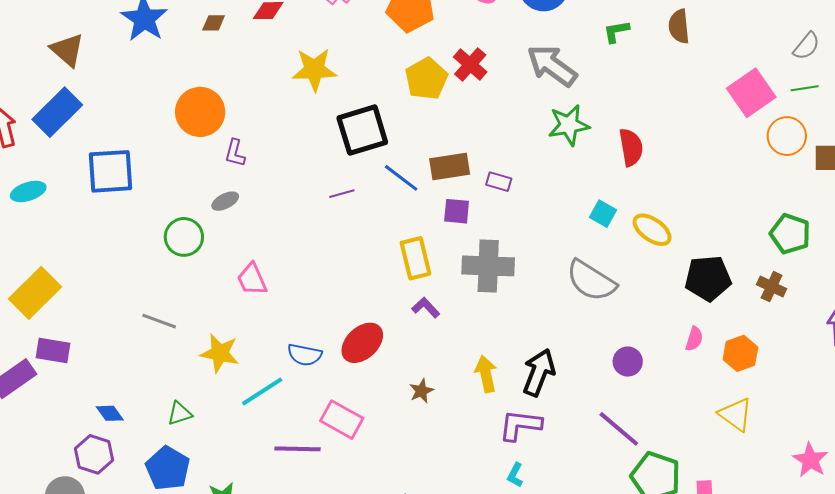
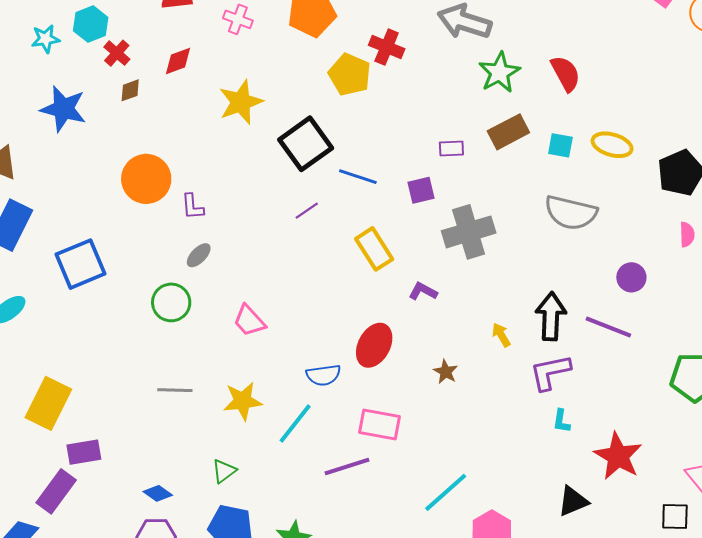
brown rectangle: (450, 167) -> (508, 132), moved
yellow rectangle: (415, 258) -> (374, 249), moved
yellow arrow: (486, 374) -> (501, 335), size x0.7
purple line: (619, 429) -> (608, 327), moved

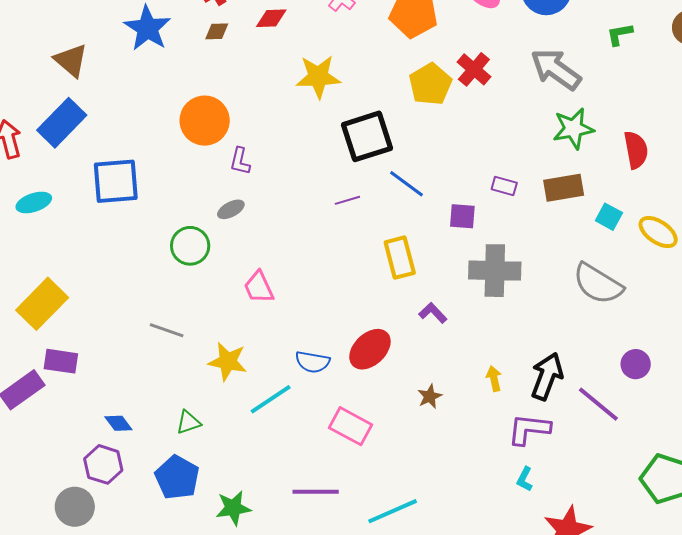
purple line: (347, 466) -> (316, 492), moved

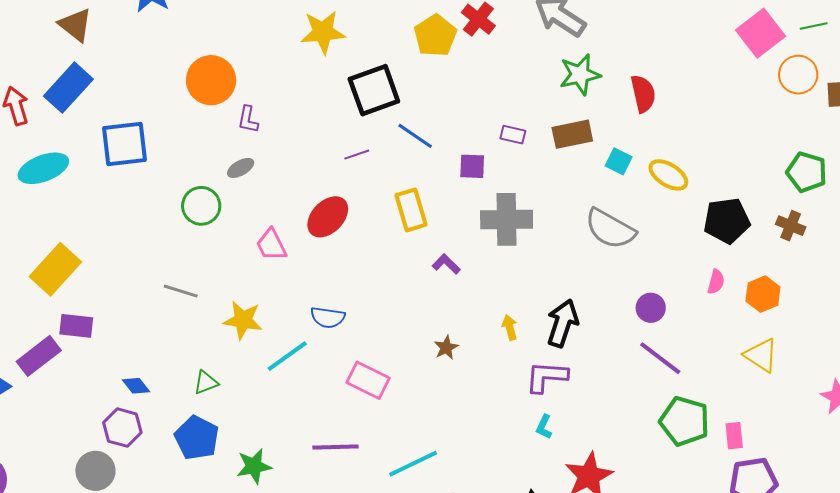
cyan ellipse: (34, 202) -> (43, 168), size x1.4
red ellipse: (370, 349) -> (328, 217), moved
purple line: (598, 404) -> (660, 358), moved

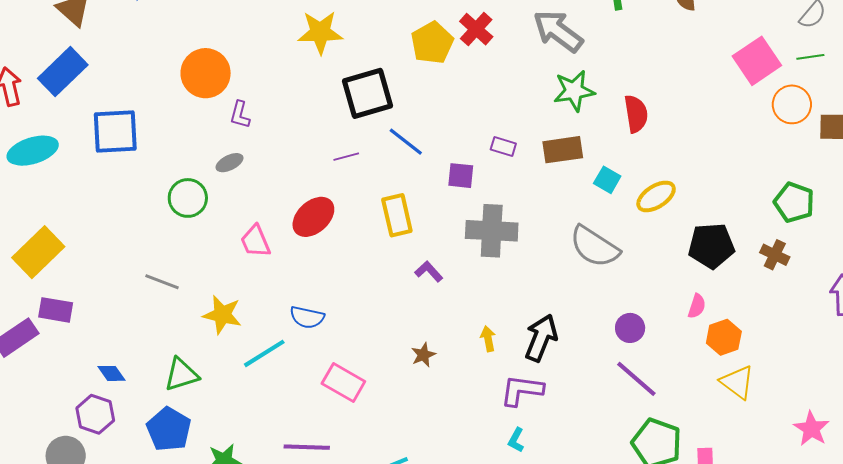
yellow ellipse: (668, 175) -> (656, 196), turned -69
orange hexagon: (763, 294) -> (724, 337), moved
green triangle: (206, 382) -> (181, 375), size x1.4

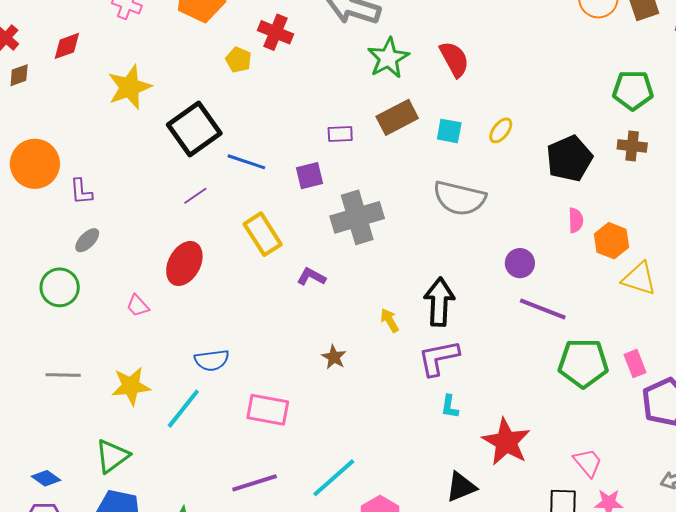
yellow pentagon: (432, 43) -> (239, 60), size x0.6
yellow ellipse: (656, 196) -> (501, 130), size x0.7
pink trapezoid: (255, 241) -> (138, 306), size x0.7

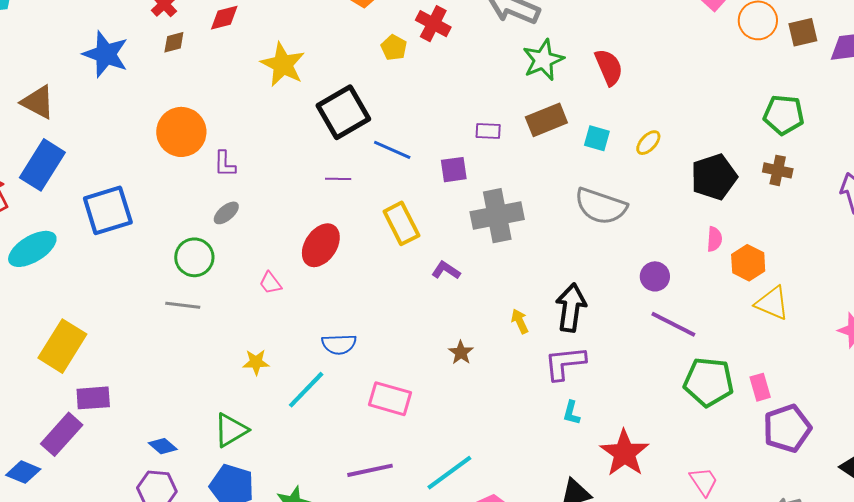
yellow star: (130, 87) -> (283, 65), turned -30
purple line: (195, 196) -> (338, 179), turned 30
gray line: (63, 375) -> (183, 305), moved
yellow star: (131, 386) -> (256, 362), size x0.7

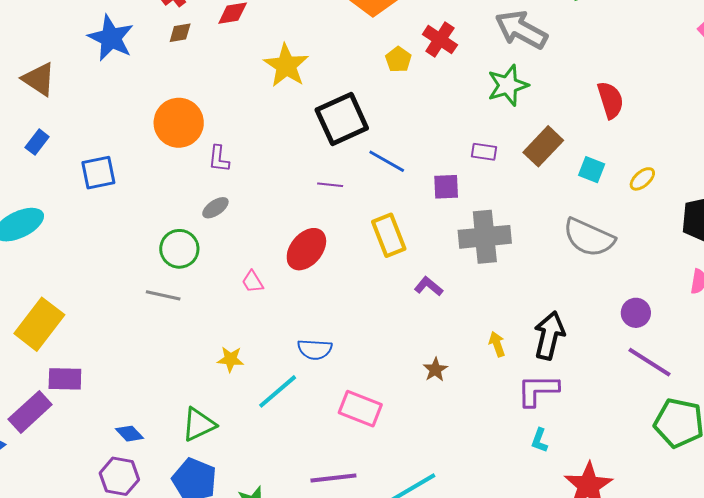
green star: (543, 60) -> (508, 85), moved
brown rectangle: (546, 120) -> (543, 146), turned -30
blue rectangle: (42, 165) -> (37, 142), size x0.5
blue square: (108, 210) -> (98, 173), moved, size x0.7

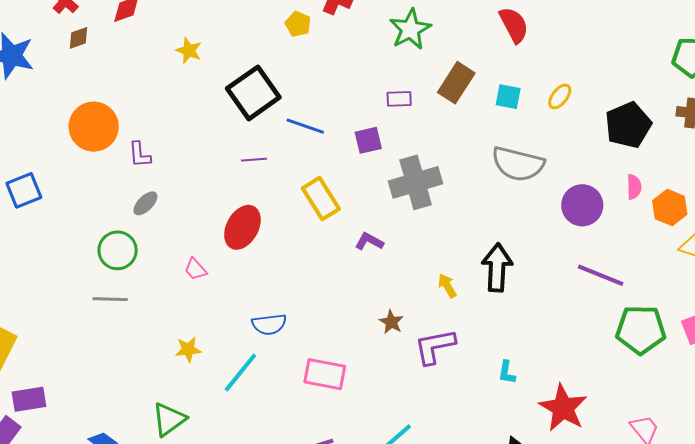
yellow star: (286, 66) -> (189, 51), size x0.6
purple circle: (636, 313) -> (582, 205), moved, size x1.4
purple L-shape: (538, 390) -> (435, 346), moved

